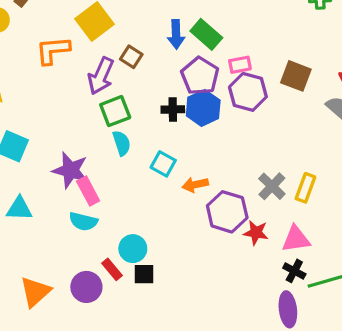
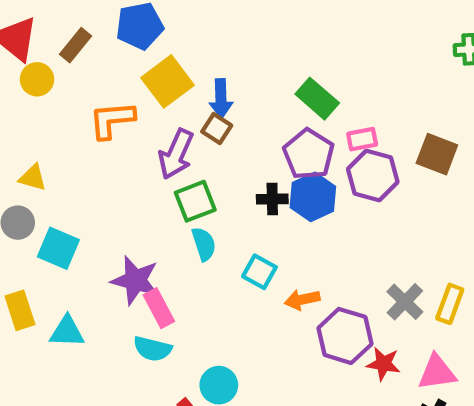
blue arrow: (176, 34) -> (221, 99), moved

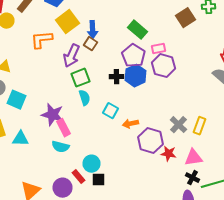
brown square: (437, 154) -> (186, 18), moved, turned 36

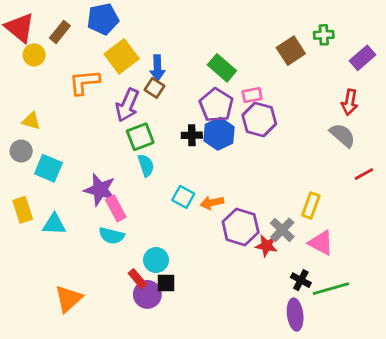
cyan square: (110, 111) -> (183, 197), moved
gray cross: (178, 125) -> (282, 230), moved
pink triangle: (194, 158) -> (321, 243), moved, turned 36
purple circle: (62, 188) -> (147, 294), moved

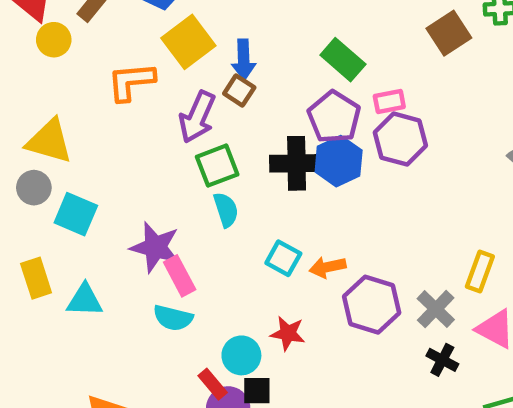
yellow triangle: (31, 121) -> (49, 141), size x1.6
black cross: (192, 135) -> (297, 163), size x1.6
red star: (266, 246) -> (288, 333), moved
black cross: (301, 280) -> (442, 360), moved

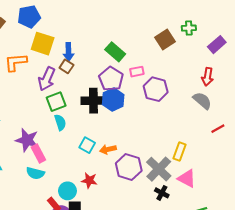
yellow square: (188, 42) -> (43, 44), turned -35
purple hexagon: (400, 139) -> (156, 89), moved
gray cross: (436, 309) -> (159, 169), size x1.4

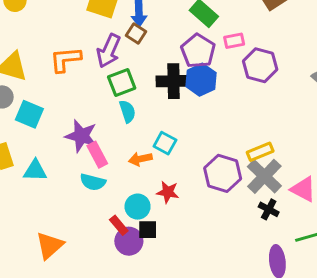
orange L-shape: (16, 62) -> (65, 59), moved
orange arrow: (108, 149) -> (140, 159), moved
yellow rectangle: (179, 151) -> (260, 152), moved, turned 48

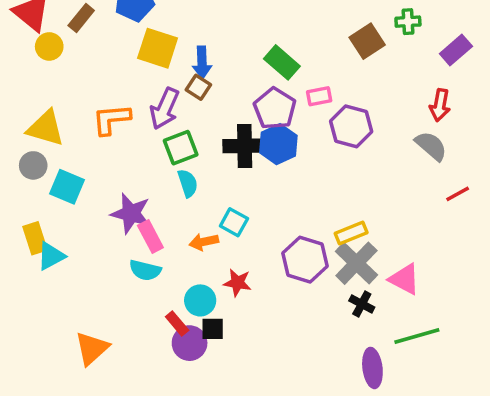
cyan triangle: (35, 171) -> (51, 256), moved, turned -30

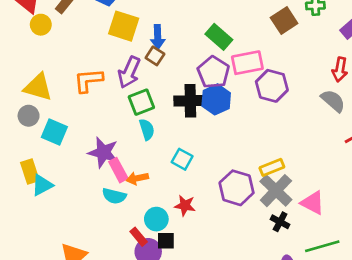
pink rectangle: (319, 96) -> (247, 63), size x1.6
orange arrow: (204, 242) -> (137, 178), moved

